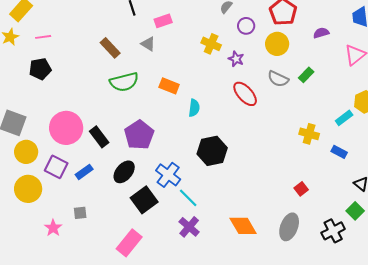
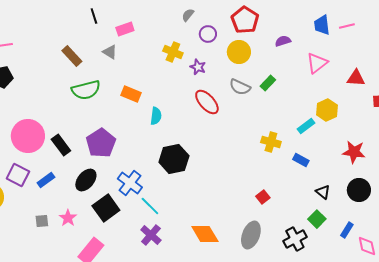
pink star: (53, 228) -> (68, 218), moved

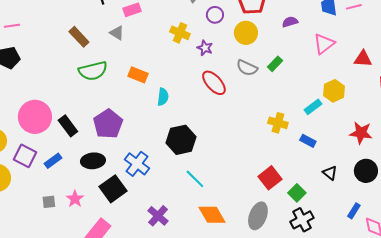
black ellipse: (86, 180) -> (93, 161), turned 45
red square: (263, 197) -> (270, 178), size x1.6
cyan line: (150, 206) -> (195, 179), moved
green square: (317, 219) -> (297, 193), moved

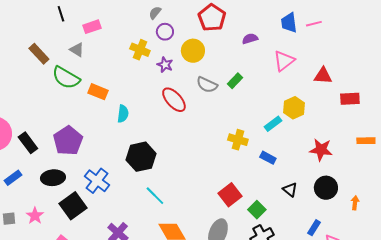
purple circle: (215, 15) -> (165, 32), moved
yellow circle: (246, 33) -> (193, 51), moved
green semicircle: (93, 71) -> (66, 78), moved, turned 44

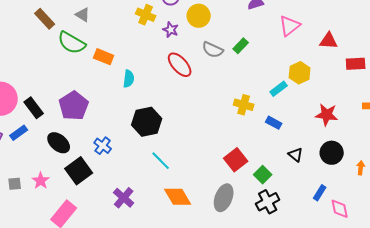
blue rectangle: (13, 178) -> (19, 133), moved
black ellipse: (53, 178) -> (59, 143), turned 45
blue cross: (97, 181) -> (103, 146), size x0.7

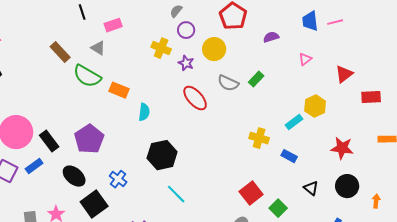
pink triangle: (290, 26) -> (305, 59), size x0.6
red triangle: (329, 41) -> (344, 74), turned -42

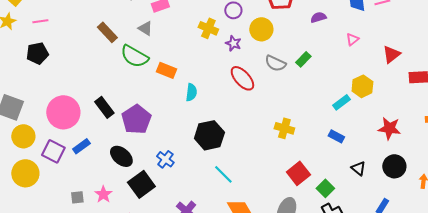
yellow cross: (259, 138) -> (284, 128), moved
black rectangle: (49, 141) -> (104, 107), moved

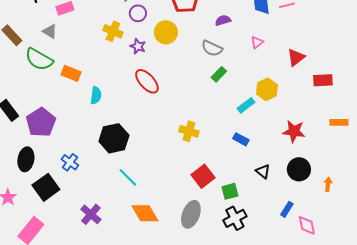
green rectangle: (303, 59) -> (219, 74), moved
gray semicircle: (275, 63) -> (212, 48), moved
black ellipse: (121, 156) -> (26, 159), turned 60
green square: (325, 188) -> (230, 191), turned 30

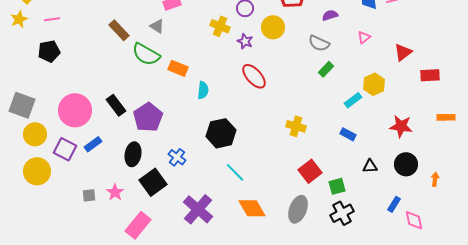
black triangle: (263, 171) -> (370, 166), turned -42
purple cross: (91, 214) -> (198, 209), size x1.4

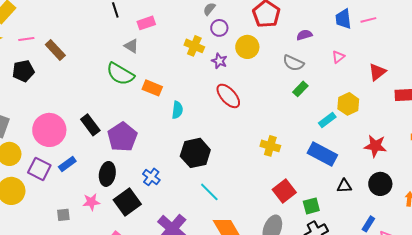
brown rectangle: (119, 30) -> (55, 50), moved
blue rectangle: (348, 134) -> (322, 154), size x1.8
pink star: (115, 192) -> (91, 202), moved, turned 30

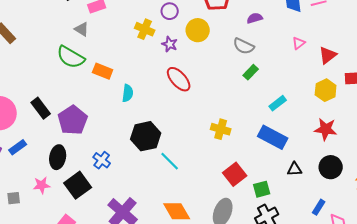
pink triangle: (338, 57) -> (299, 43), moved
yellow hexagon: (348, 104) -> (326, 90), moved
cyan line: (209, 192) -> (170, 161), moved

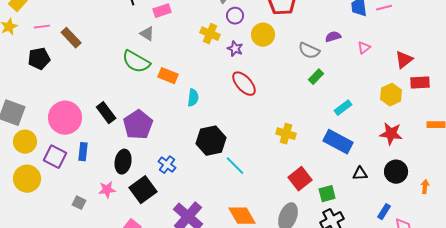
purple semicircle: (255, 18) -> (333, 37), moved
red triangle: (328, 55) -> (404, 60), moved
blue rectangle: (18, 147) -> (83, 152), turned -48
gray square: (14, 198) -> (79, 203), turned 32

